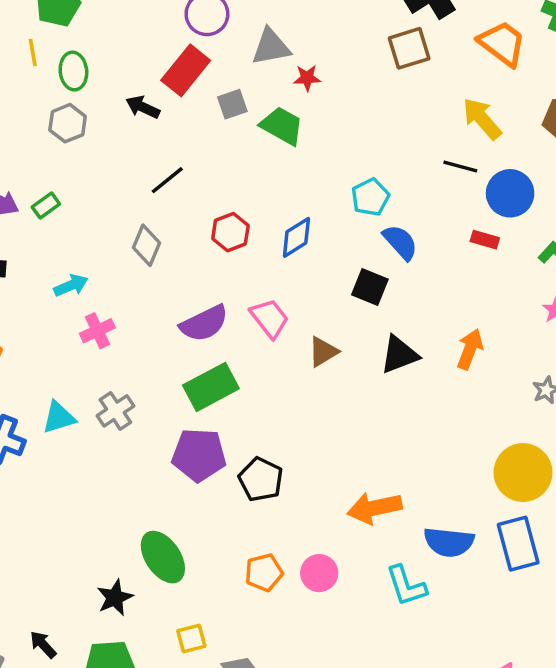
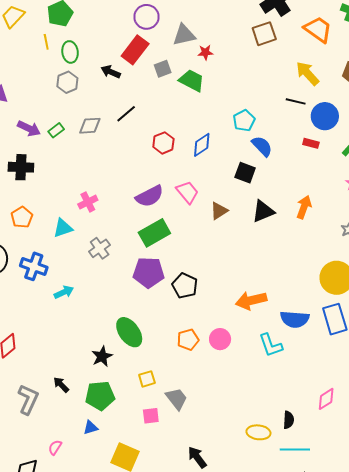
gray diamond: (147, 245) -> (90, 126), moved, turned 65
cyan arrow: (71, 285) -> (64, 292), moved
cyan triangle: (59, 417) -> (63, 228), moved

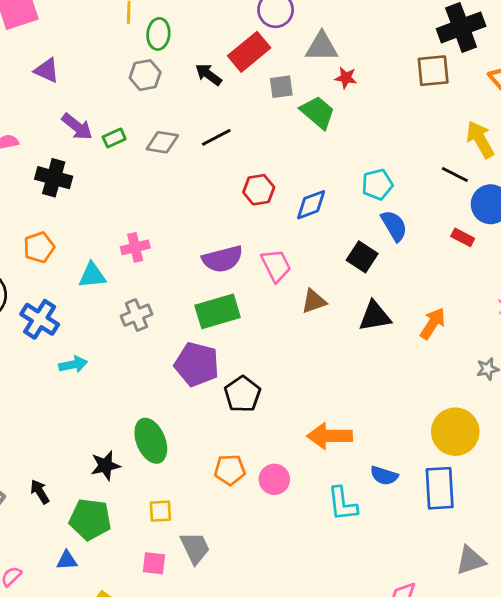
blue semicircle: (295, 319) -> (384, 476), size x0.7

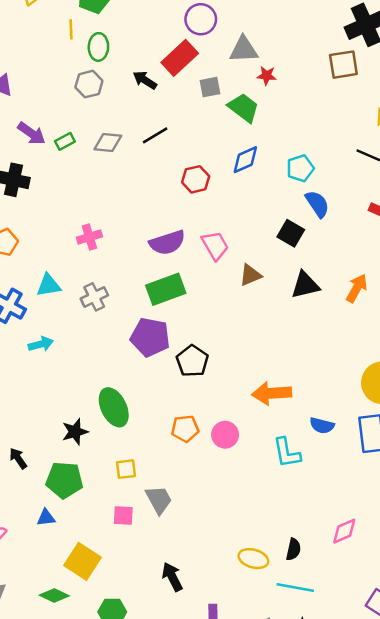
blue diamond: (311, 205) -> (245, 160), moved
cyan triangle: (92, 275) -> (49, 285), moved

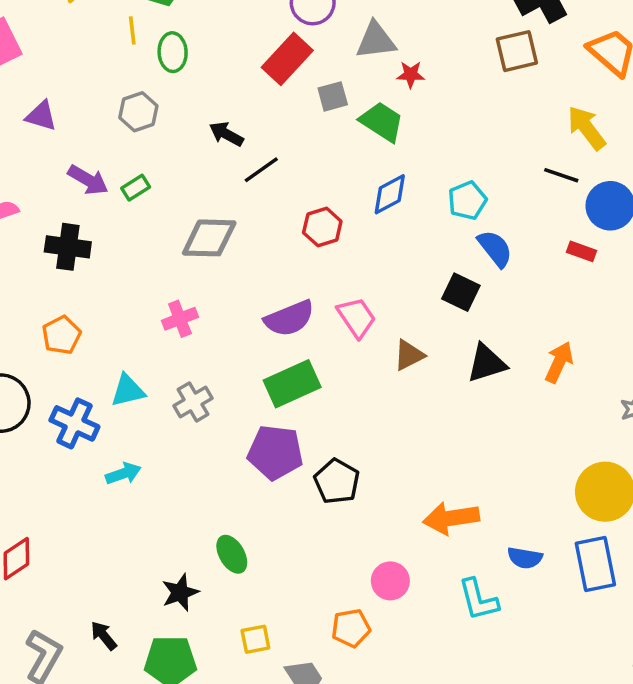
black arrow: (145, 80) -> (226, 134), moved
gray hexagon: (89, 84) -> (138, 112), moved
gray diamond: (108, 143) -> (209, 238), moved, size x1.4
green ellipse: (114, 407) -> (232, 554), size x0.7
orange pentagon: (185, 429) -> (351, 628), moved

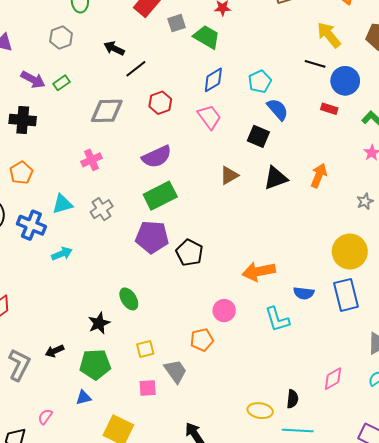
red hexagon: (322, 227) -> (160, 103), moved
pink trapezoid: (356, 317) -> (209, 117), moved
black arrow: (104, 636) -> (55, 351), turned -72

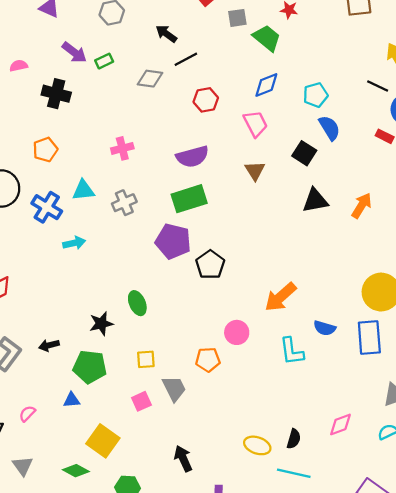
gray diamond: (107, 111) -> (150, 79), moved, size x0.7
brown triangle: (229, 175) -> (255, 171), moved, turned -42
orange arrow: (259, 271) -> (281, 297), turned -40
pink square: (148, 388) -> (141, 401), turned -30

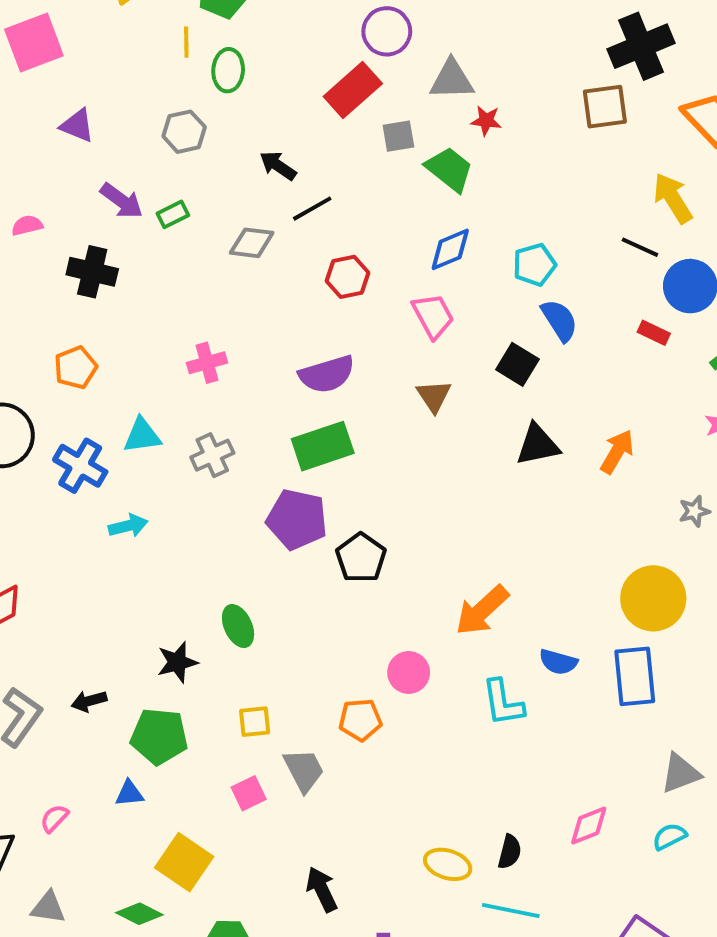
gray triangle: (23, 466) -> (48, 907), turned -45

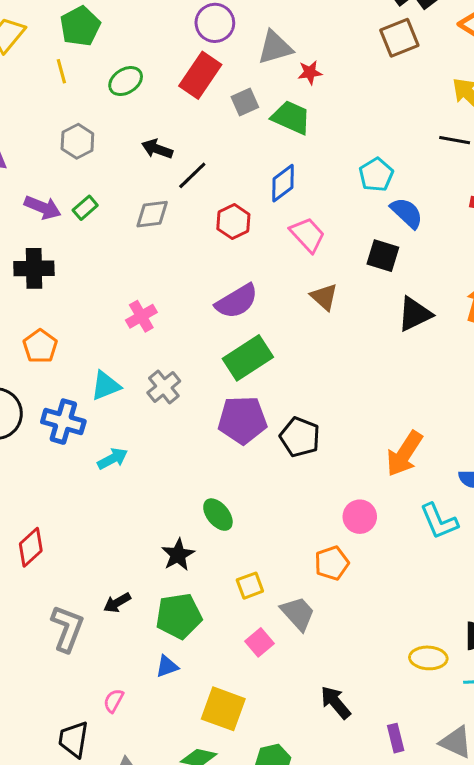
green ellipse: (228, 70) -> (126, 81), moved, turned 68
blue diamond: (450, 249) -> (283, 183), moved

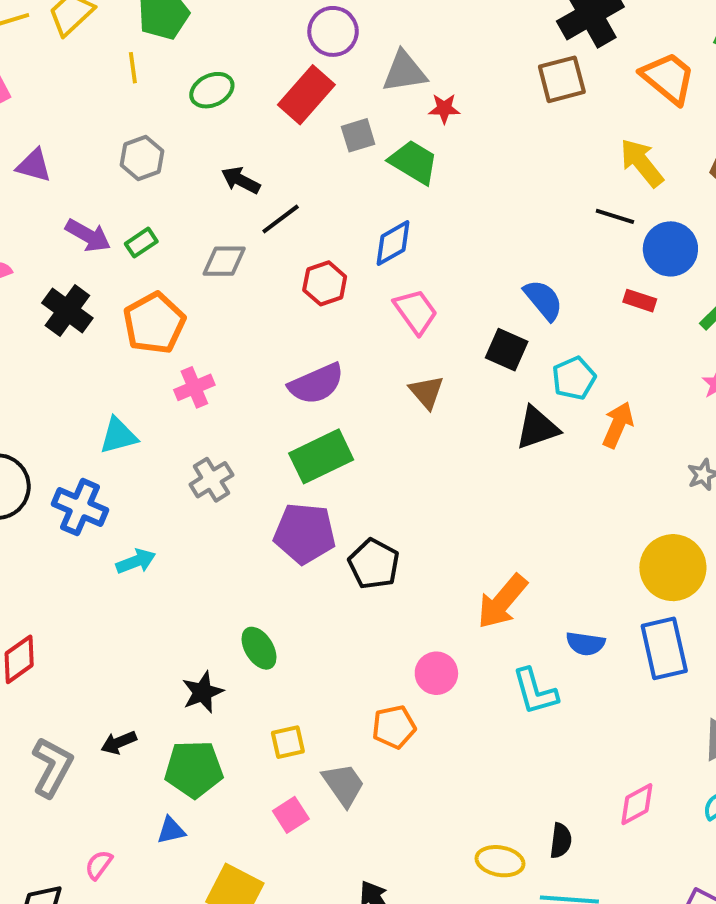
cyan pentagon: (376, 175) -> (574, 378), moved
black cross: (34, 268) -> (67, 311), turned 30
orange pentagon: (40, 346) -> (154, 323), moved, size x1.4
cyan triangle: (106, 386) -> (118, 436), moved

